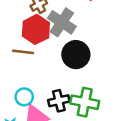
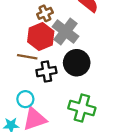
black cross: (59, 101) -> (46, 72), moved

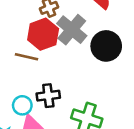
black circle: (77, 63) -> (106, 46), moved
black cross: (46, 72) -> (48, 96), moved

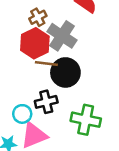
black circle: (106, 46) -> (65, 72), moved
brown line: (27, 57) -> (46, 63), moved

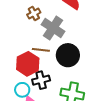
red hexagon: (35, 43) -> (28, 64), moved
black circle: (65, 72) -> (68, 55), moved

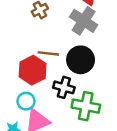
gray cross: (53, 28) -> (84, 21), moved
black cross: (41, 80) -> (64, 87), moved, turned 30

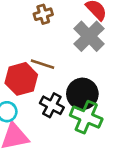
black circle: (81, 60) -> (82, 94), moved
green cross: (86, 106) -> (86, 117), moved

